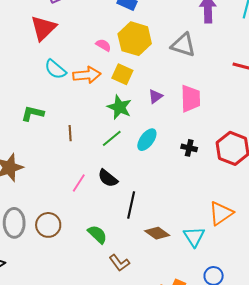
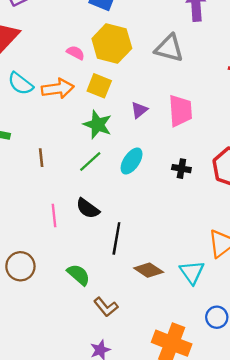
pink line: (79, 183) -> (54, 216), turned -36

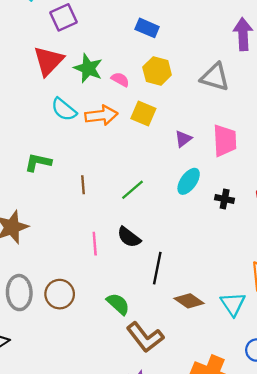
yellow hexagon: (112, 43) -> (157, 71), size x0.7
green star: (98, 125) -> (88, 68), moved
cyan ellipse: (132, 161) -> (189, 181), moved
brown L-shape: (106, 307) -> (145, 337), size x1.5

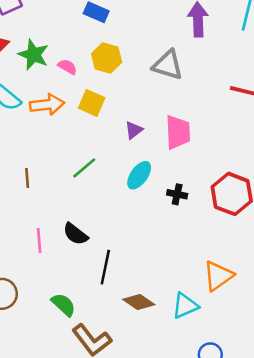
green line: (133, 190) -> (84, 168), moved
cyan triangle: (233, 304) -> (185, 306), turned 40

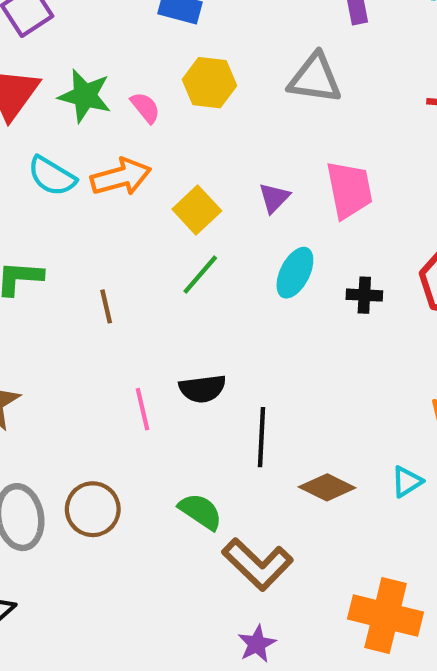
pink semicircle: (67, 67) -> (145, 108), turned 30
yellow square: (92, 103) -> (197, 210), moved, turned 32
black semicircle: (75, 234) -> (202, 389), turned -36
cyan triangle: (185, 306) -> (407, 482), size x0.7

